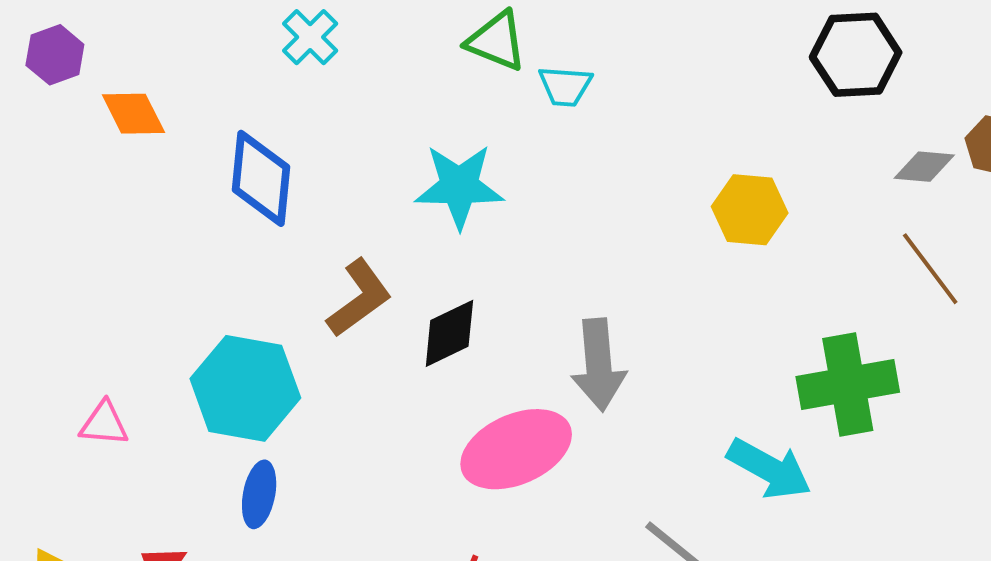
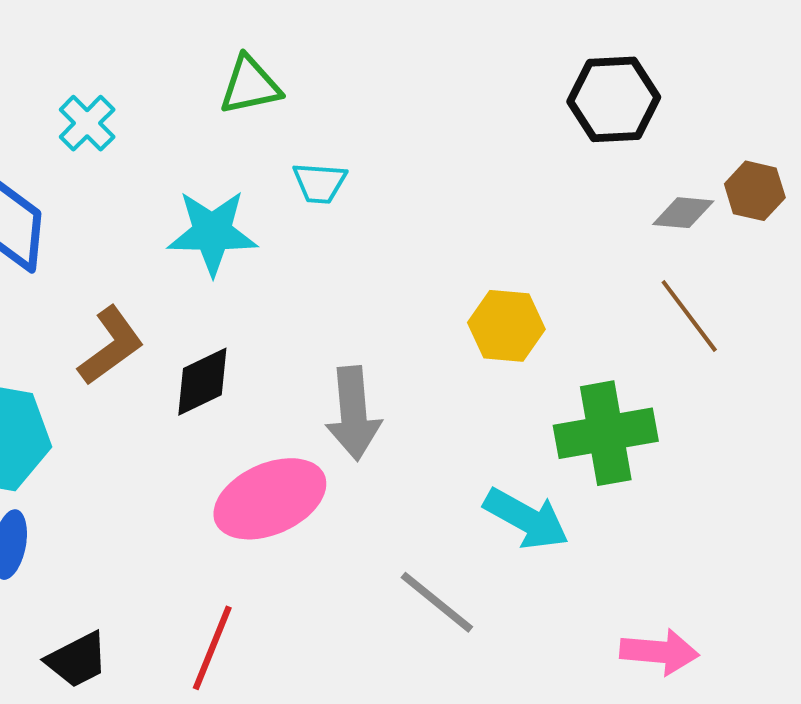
cyan cross: (310, 37) -> (87, 123), moved
green triangle: (497, 41) -> (250, 85), turned -34
cyan trapezoid: (565, 86) -> (320, 183), moved
yellow hexagon: (750, 210) -> (506, 326), moved

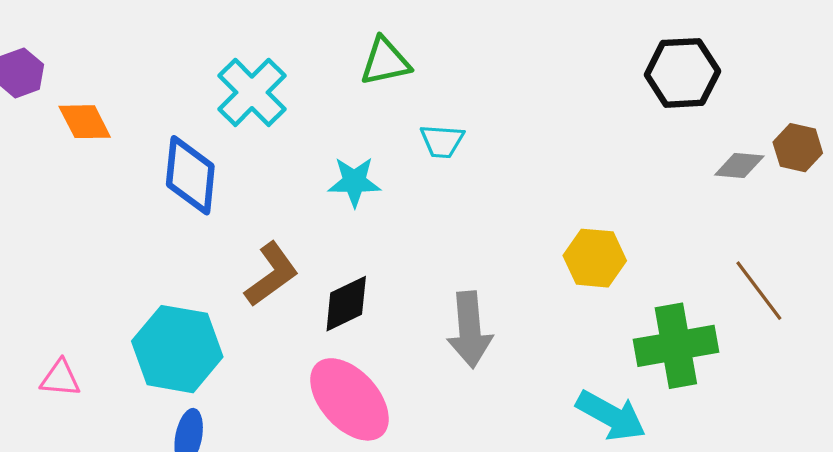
cyan cross: (87, 123) -> (252, 92), size x1.5
cyan star: (212, 233) -> (354, 182), size x0.7
brown line: (689, 316) -> (759, 291), moved
pink ellipse: (270, 499) -> (349, 399), moved, turned 72

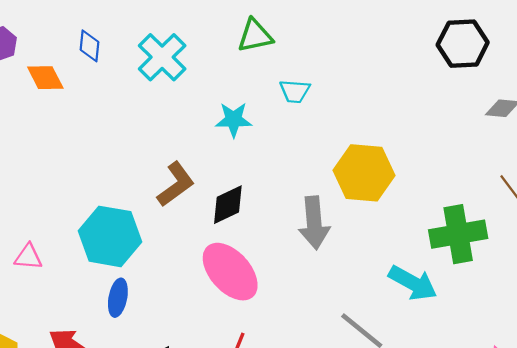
blue diamond: (190, 175) -> (90, 46), moved, size x0.6
yellow hexagon: (595, 258) -> (364, 173), moved, size x1.4

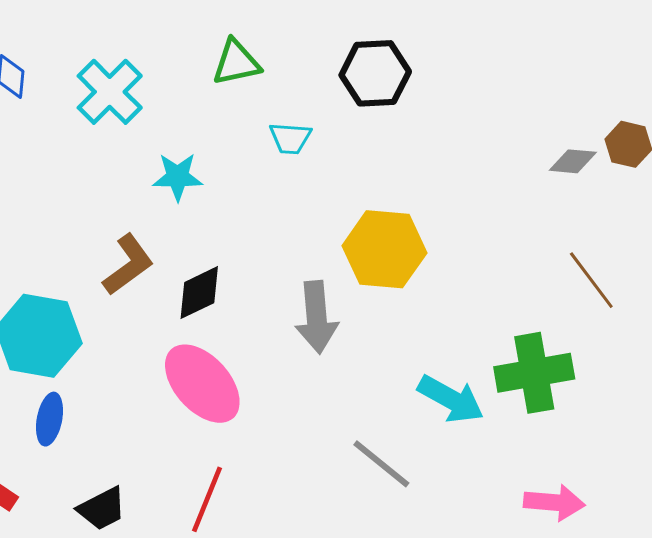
black hexagon: (463, 44) -> (375, 73), moved
cyan star: (234, 120) -> (178, 177), moved
green cross: (458, 234) -> (534, 373), moved

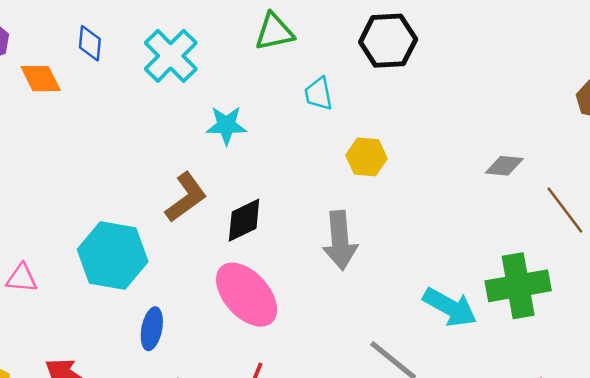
cyan trapezoid: (290, 138) -> (319, 94), turned 75
gray diamond: (573, 161) -> (504, 166), moved
yellow hexagon: (384, 249) -> (367, 157), moved, size x0.6
blue ellipse: (49, 419) -> (152, 329), moved

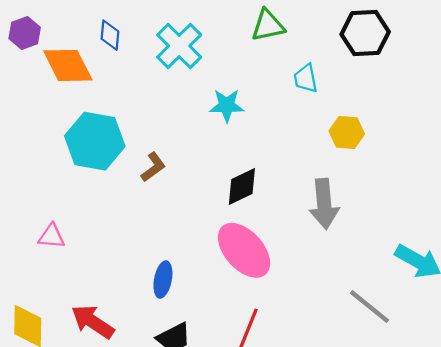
orange diamond: (41, 79) -> (68, 65), size x1.4
brown L-shape: (186, 197) -> (153, 167), moved, size x0.7
cyan hexagon: (113, 255) -> (95, 141), moved

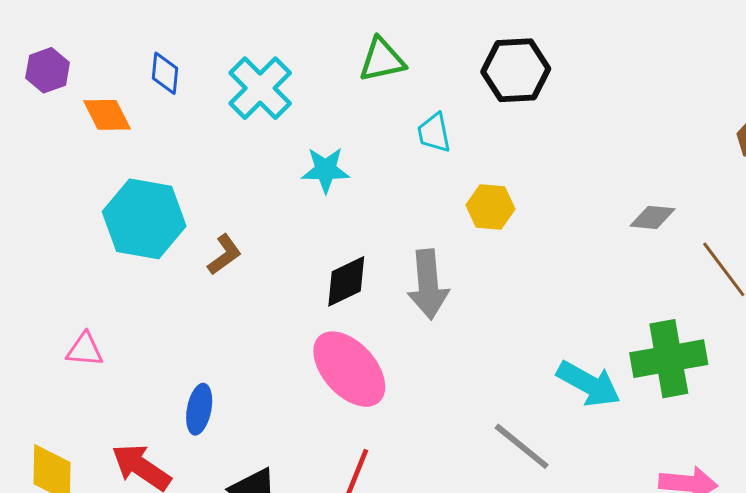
orange diamond: (68, 65) -> (107, 115), size x0.7
gray arrow: (324, 204) -> (428, 284), moved
blue ellipse: (163, 280) -> (199, 409), moved

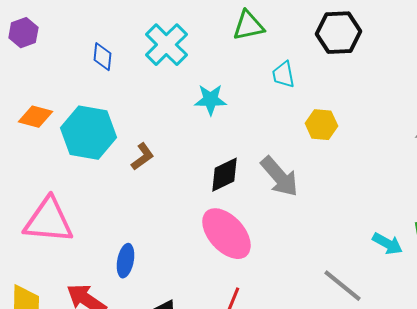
blue diamond: (165, 73) -> (102, 57), moved
orange diamond: (107, 115) -> (35, 117), moved, turned -48
gray arrow: (428, 284) -> (279, 177), turned -36
pink triangle: (85, 350) -> (48, 221), size x2.0
cyan arrow: (589, 384) -> (387, 244), size x0.7

